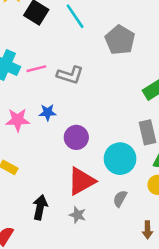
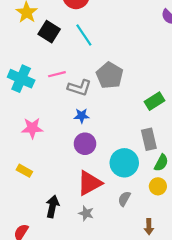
gray pentagon: (120, 40) -> (110, 75), moved
pink line: (36, 69) -> (57, 74), moved
blue star: (48, 112) -> (82, 116), moved

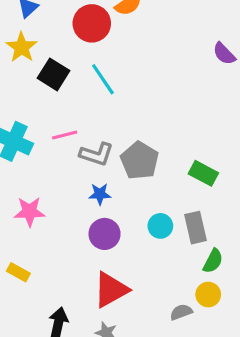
gray pentagon: (110, 75) -> (140, 161), moved
green rectangle: (155, 101) -> (203, 173), turned 60
cyan circle: (124, 163) -> (160, 226), moved, size x0.6
gray semicircle: (124, 199) -> (181, 312), moved, turned 40

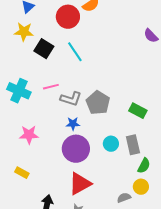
yellow star: (22, 47) -> (24, 32), turned -30
purple circle: (105, 234) -> (76, 149), size x1.4

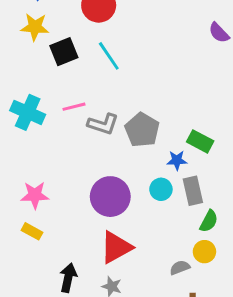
black square: (44, 49) -> (64, 52), turned 36
blue star: (73, 124) -> (177, 160), moved
pink star: (29, 135) -> (35, 195), moved

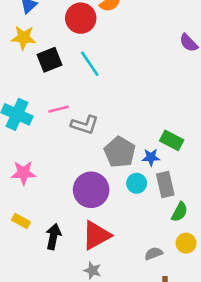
gray pentagon: (142, 130) -> (120, 152), moved
pink star: (35, 195) -> (23, 173), moved
yellow circle: (204, 252) -> (186, 243), moved
black arrow: (68, 278) -> (53, 237), moved

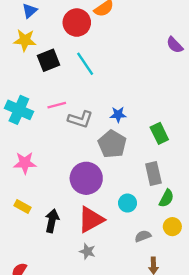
green rectangle: (172, 140) -> (159, 133), turned 36
blue star: (151, 157) -> (118, 115), moved
cyan circle: (137, 183) -> (128, 203), moved

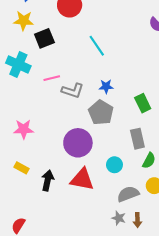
cyan line: (85, 64) -> (97, 46), moved
cyan cross: (19, 110) -> (18, 64), moved
red triangle: (91, 220) -> (82, 179), turned 40
gray semicircle: (143, 236) -> (128, 194), size x1.5
gray star: (87, 251) -> (119, 218), moved

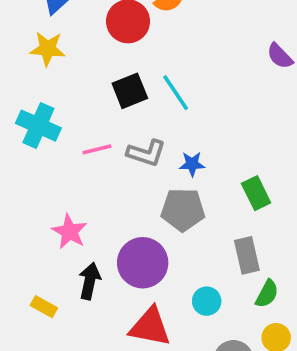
black square: (44, 38) -> (130, 91), moved
gray L-shape: (73, 91) -> (146, 153), moved
gray pentagon: (101, 113) -> (183, 210), turned -30
pink star: (24, 129) -> (69, 232), moved, turned 30
black arrow: (48, 180) -> (90, 281), moved

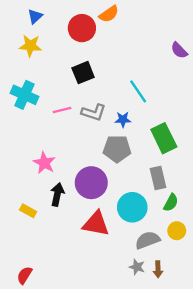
cyan line: (176, 93) -> (138, 91), moved
green rectangle: (256, 193) -> (164, 138), size x1.4
cyan circle: (207, 301) -> (132, 207), size x1.6

